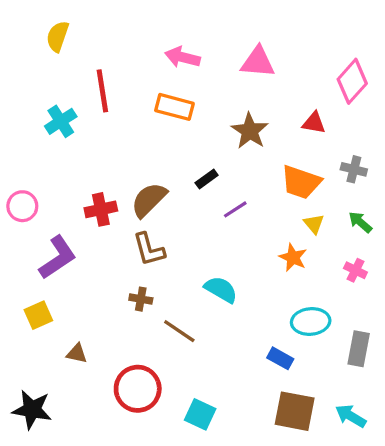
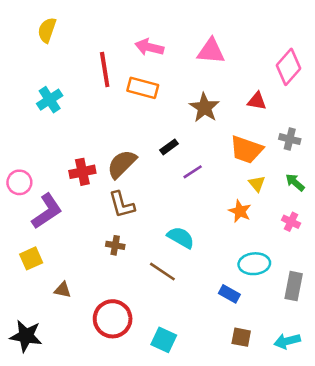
red line: (102, 91) -> (105, 69), moved
pink circle: (22, 206) -> (19, 182), moved
brown line: (179, 331) -> (162, 272), moved
brown square: (295, 411) -> (241, 337), size x0.6
cyan arrow: (351, 416) -> (287, 341), turned -45

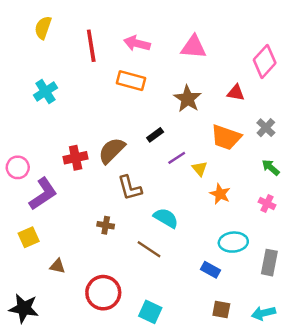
red line: (105, 69) -> (91, 46), moved
gray cross: (290, 139) -> (266, 128), turned 30
yellow triangle: (257, 184) -> (200, 169), moved
brown L-shape: (122, 205) -> (130, 188), moved

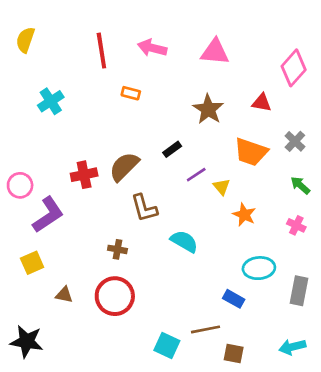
yellow semicircle: (43, 28) -> (25, 40), moved
orange rectangle: (131, 81) -> (131, 93), moved, size x0.6
brown line: (149, 249) -> (206, 329), moved, turned -45
red circle: (103, 293) -> (115, 296), moved
brown square: (221, 310) -> (234, 354), moved

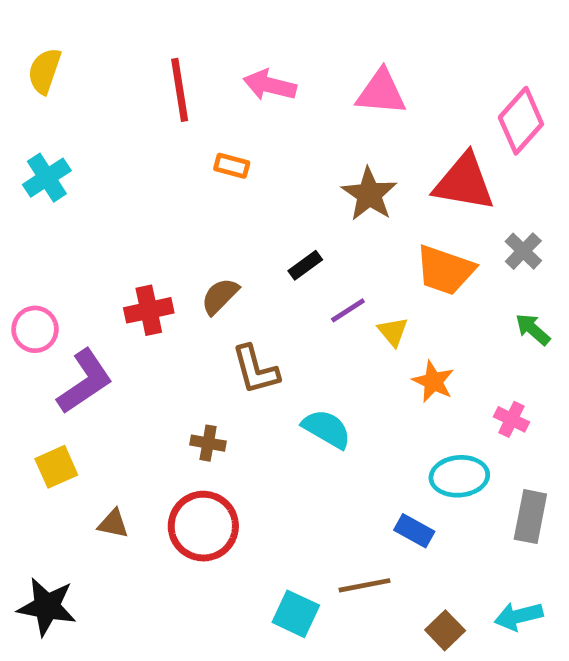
cyan cross: (51, 101) -> (47, 178), moved
red triangle: (262, 103) -> (464, 182), size x1.8
brown semicircle: (124, 167) -> (220, 296), size x0.7
pink cross: (296, 225) -> (511, 419), moved
brown square: (234, 354) -> (445, 630), moved, turned 35

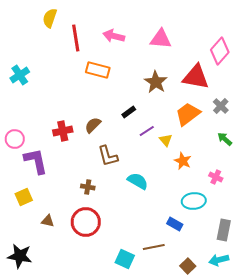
yellow semicircle: (44, 71) -> (50, 18), moved
orange rectangle: (232, 166) -> (98, 70), size x1.6
orange trapezoid: (445, 270) -> (188, 114), turned 124
purple L-shape: (85, 381) -> (36, 161), turned -68
gray rectangle: (530, 517) -> (224, 230), moved

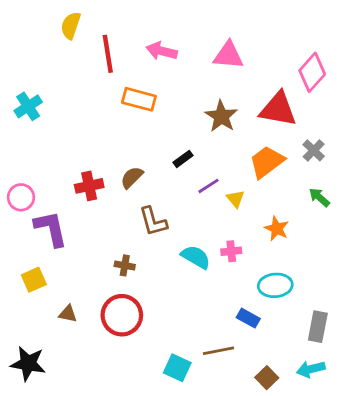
orange star: (183, 161) -> (277, 229), moved
pink cross: (216, 177) -> (231, 251), moved, turned -32

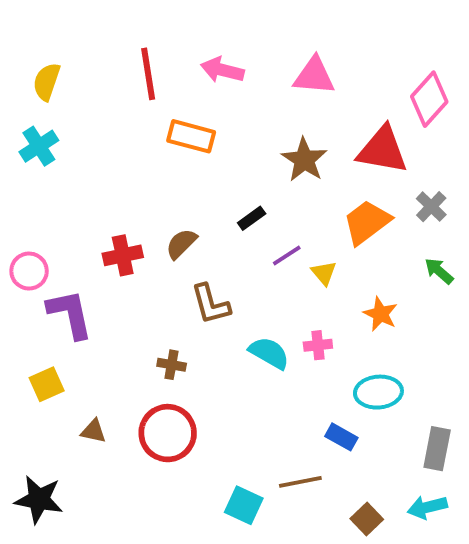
yellow semicircle: (71, 25) -> (47, 82), moved

